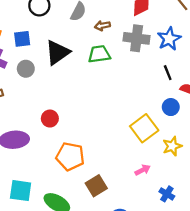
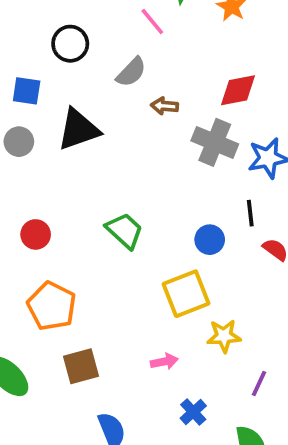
green trapezoid: (99, 54) -> (125, 231), moved, turned 35
blue circle: (171, 107) -> (210, 240), moved

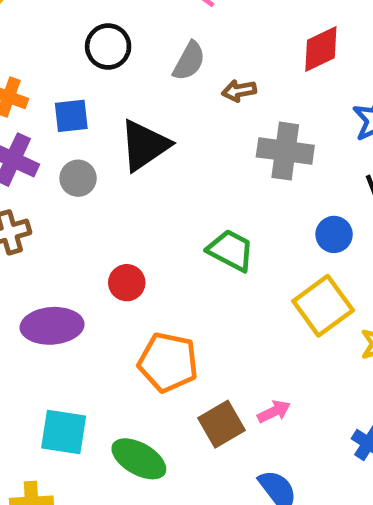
gray cross: (215, 142) -> (285, 151), moved
pink arrow: (164, 362) -> (274, 411), moved

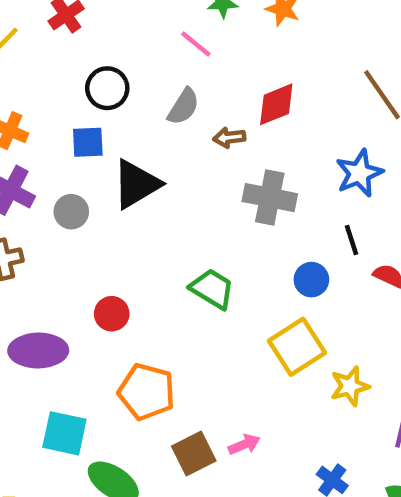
red diamond: (321, 49) -> (276, 104), moved
blue square: (71, 116) -> (88, 142), moved
cyan square: (64, 432) -> (64, 433), moved

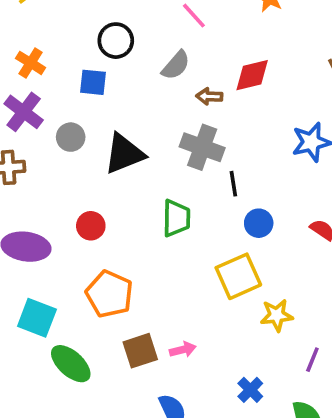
black triangle: (136, 184) -> (124, 154), moved
gray cross: (270, 198) -> (202, 147), moved
black line: (352, 240) -> (233, 184), moved
green trapezoid: (212, 289) -> (176, 218), turned 51

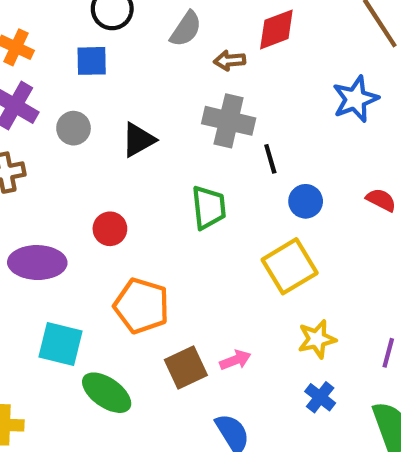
black triangle: (124, 154) -> (138, 140), size x0.7
yellow star: (277, 315) -> (317, 339), moved

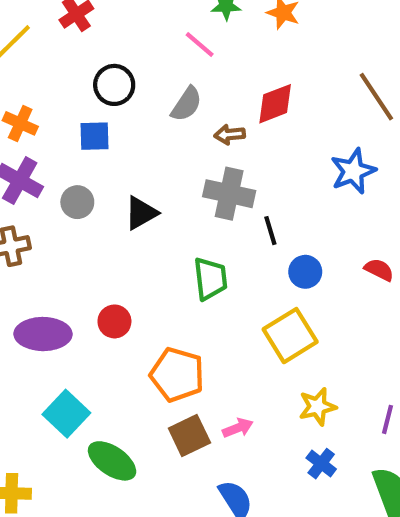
red circle: (110, 229) -> (114, 321), moved
orange pentagon: (142, 306) -> (177, 375), moved
cyan square: (60, 344) -> (66, 414), turned 30

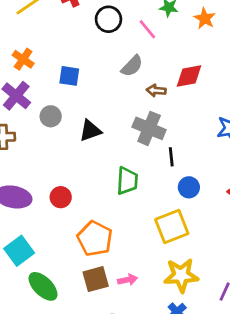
black circle: (114, 85) -> (108, 19), moved
yellow star: (317, 407) -> (181, 275), size x1.4

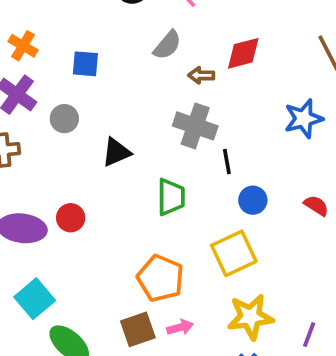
black triangle: (90, 131) -> (116, 152), moved
red circle: (61, 197) -> (71, 218), moved
orange pentagon: (95, 239) -> (160, 278), moved

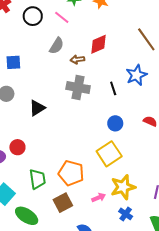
black line: (227, 161) -> (113, 88), moved
green trapezoid: (171, 197) -> (37, 179), moved
pink arrow: (180, 327) -> (99, 198), moved

